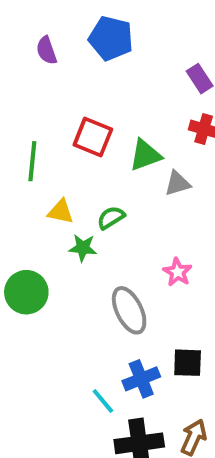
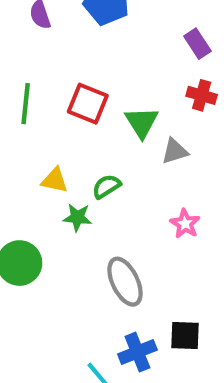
green triangle: (145, 155) -> (142, 122), turned -42
green line: (32, 161) -> (26, 104), moved
pink star: (177, 272) -> (185, 224), moved

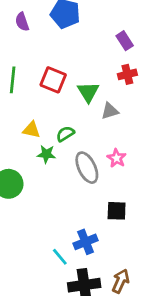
red cross: (202, 95) -> (127, 74), turned -30
gray ellipse: (125, 282) -> (87, 168), moved
black square: (185, 335) -> (117, 211), moved

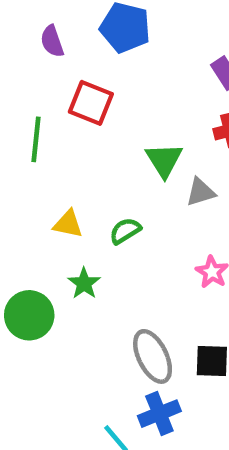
red square: (53, 80) -> (91, 103), moved
green star: (46, 154) -> (84, 283), moved, turned 30
gray ellipse: (87, 168) -> (153, 356), moved

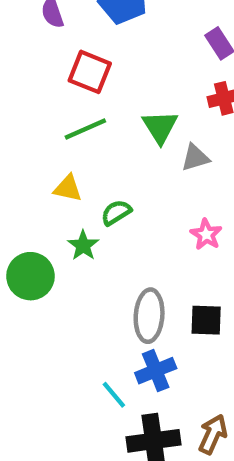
green line: (36, 139) -> (85, 129), moved, turned 60
green semicircle: (125, 231) -> (116, 212), moved
gray ellipse: (153, 356) -> (149, 316), turned 30

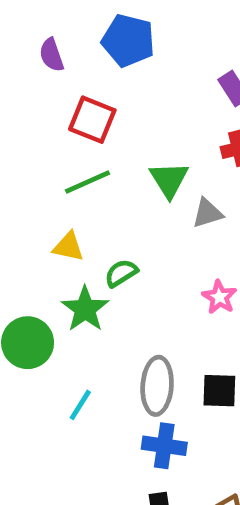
green star: (83, 245) -> (85, 309), size x1.4
blue cross: (156, 371) -> (164, 446), turned 30
cyan line: (114, 395) -> (80, 405), moved, turned 72

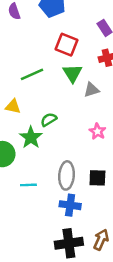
red square: (92, 120) -> (67, 45), moved
yellow triangle: (68, 247) -> (13, 106), moved
cyan line: (80, 405) -> (28, 185), turned 56

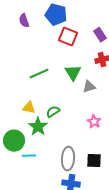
red square: (67, 45) -> (68, 37), moved
yellow triangle: (13, 106) -> (29, 108), moved
cyan line: (28, 185) -> (29, 156), moved

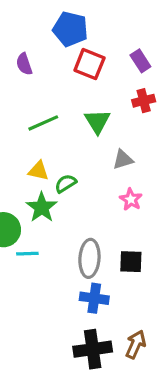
purple semicircle: (24, 21) -> (24, 64), moved
gray triangle: (89, 87) -> (123, 160), moved
yellow triangle: (29, 108) -> (38, 171), moved

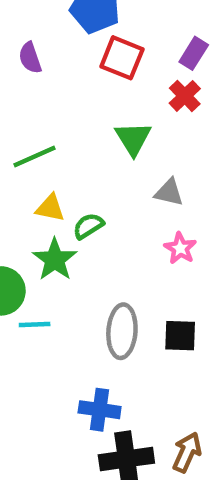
purple rectangle: (140, 61) -> (194, 53), turned 65
red cross: (144, 101) -> (185, 96), moved, turned -30
green line: (43, 123) -> (35, 156), moved
gray triangle: (123, 160) -> (169, 192), turned 30
blue cross: (94, 298) -> (100, 410), moved

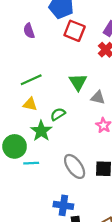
green triangle: (133, 139) -> (78, 82), moved
yellow triangle: (50, 208) -> (30, 104), moved
gray ellipse: (122, 331) -> (75, 166), turned -40

